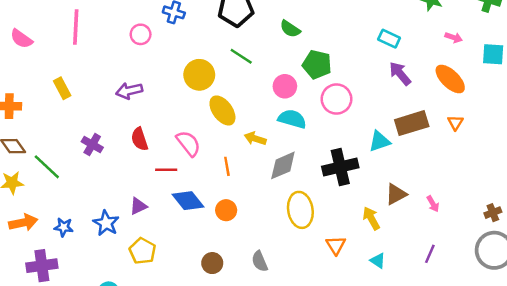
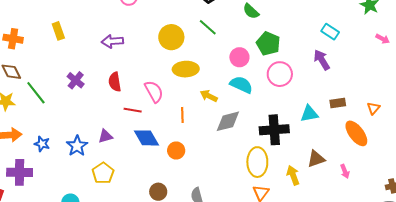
purple arrow: (400, 74) -> (322, 60), moved
orange ellipse: (450, 79) -> (356, 133), moved
yellow ellipse: (222, 110) -> (186, 69), turned -65
brown rectangle: (412, 123) -> (338, 103), size x0.6
yellow ellipse: (300, 210) -> (257, 162), moved

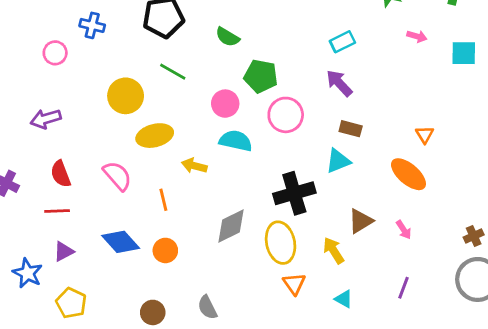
cyan rectangle: (330, 32) -> (342, 42), turned -48
brown rectangle: (338, 103) -> (351, 129), moved, turned 35
red line: (133, 110) -> (57, 211), moved
gray diamond: (228, 121) -> (231, 226), moved

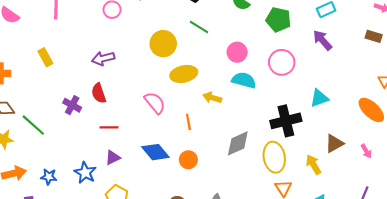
green pentagon: (261, 76) -> (278, 20), moved
brown rectangle: (351, 129) -> (374, 36), moved
red semicircle: (61, 174) -> (99, 93), moved

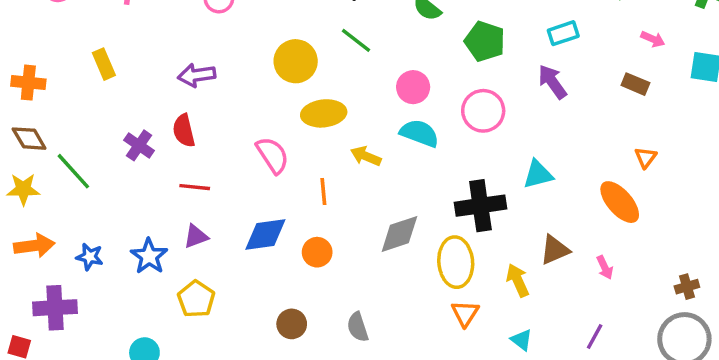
blue diamond: (155, 152) -> (265, 234), turned -64

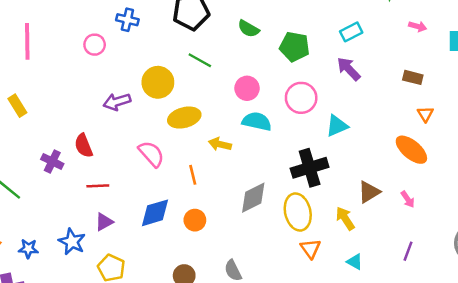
purple arrow: (197, 75) -> (117, 102), moved
brown rectangle: (635, 84) -> (413, 77), moved
cyan triangle: (538, 174) -> (337, 126), moved

